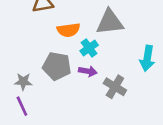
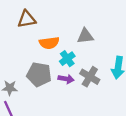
gray triangle: (110, 22) -> (85, 36), size x0.7
gray cross: (115, 87) -> (90, 77), moved

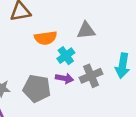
gray pentagon: (39, 74) -> (37, 88), moved
gray cross: (90, 77) -> (91, 76), turned 36

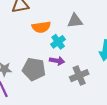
gray cross: (91, 76) -> (79, 76), moved

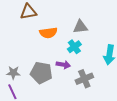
cyan cross: (58, 42) -> (74, 47), moved

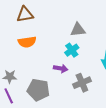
orange semicircle: (48, 33) -> (27, 42), moved
gray pentagon: (41, 73) -> (38, 90), moved

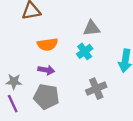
orange semicircle: (27, 42) -> (47, 44), moved
purple arrow: (61, 68) -> (46, 70), moved

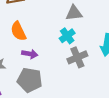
orange semicircle: (47, 44) -> (18, 31), moved, turned 72
gray cross: (96, 89) -> (77, 57), moved

